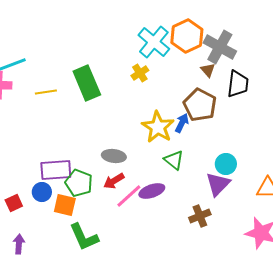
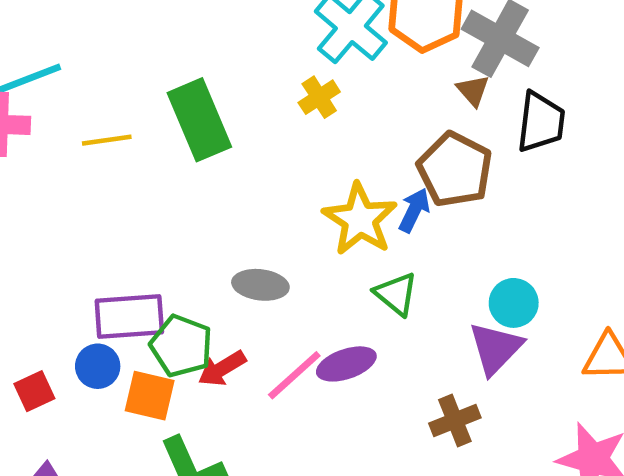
red arrow: (114, 181) -> (222, 368), moved

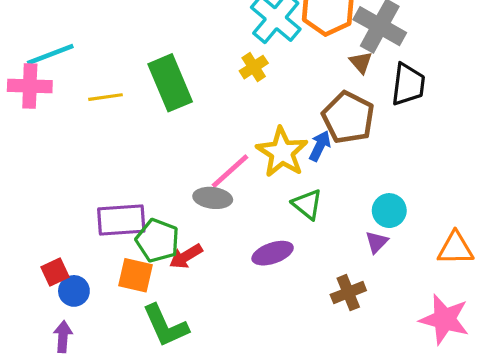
purple triangle: (496, 348) -> (377, 242), size x0.6
blue circle: (98, 366) -> (74, 291), moved
pink line: (294, 375) -> (230, 171), moved

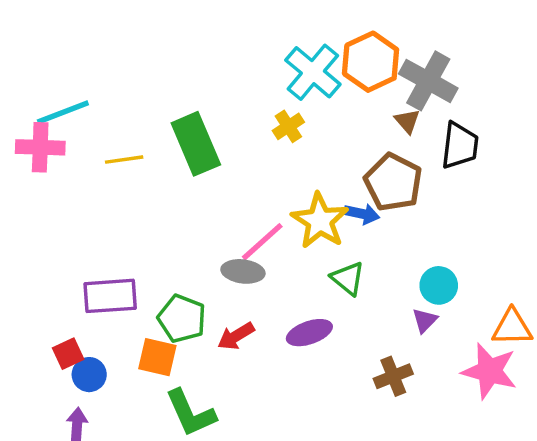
blue arrow: (320, 146) -> (362, 214), turned 76
purple rectangle: (121, 220) -> (110, 296), moved
red arrow: (186, 256) -> (236, 336), moved
pink star: (444, 319) -> (489, 371), moved

